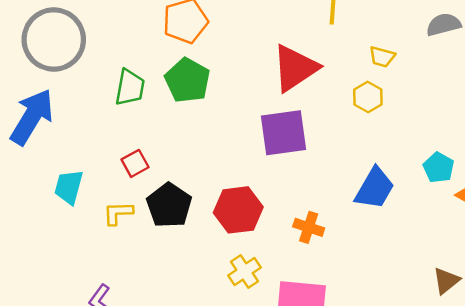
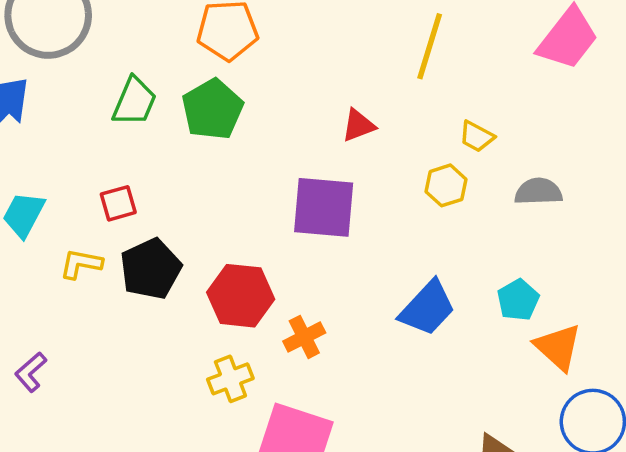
gray semicircle: (444, 25) -> (538, 192), moved
red triangle: (295, 68) -> (358, 125), size x0.5
orange cross: (309, 227) -> (304, 337), moved, turned 32

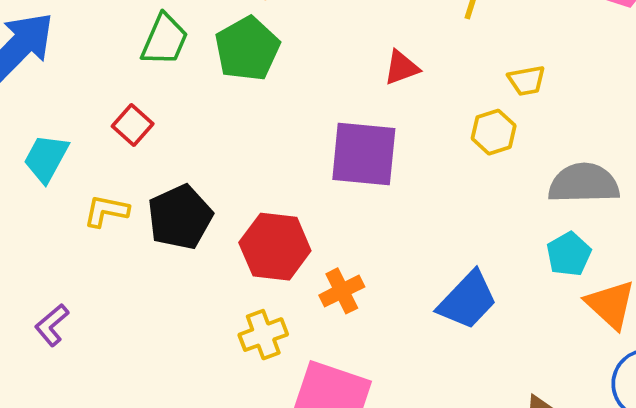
yellow trapezoid: (477, 136) -> (527, 81), turned -39
gray semicircle: (538, 192) -> (584, 183), moved, size x1.4
red square: (118, 203) -> (133, 125), moved, turned -33
blue trapezoid: (427, 308) -> (467, 300), moved

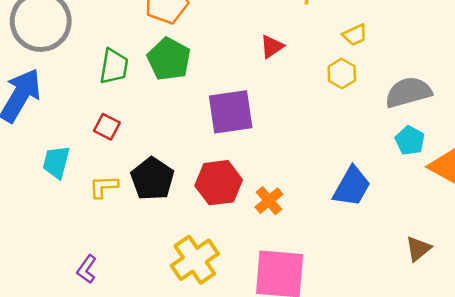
purple square: (364, 154) -> (231, 112), moved
yellow cross: (263, 335) -> (195, 260), moved, size x1.5

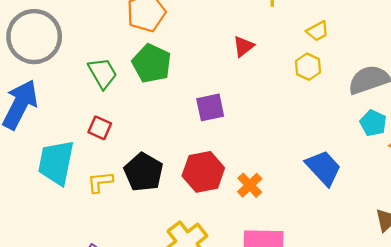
green trapezoid: (114, 66) -> (103, 73), turned -36
purple square: (231, 112) -> (210, 107), size x0.7
cyan trapezoid: (56, 162) -> (56, 163), size x1.5
blue trapezoid: (352, 187) -> (323, 168), turned -69

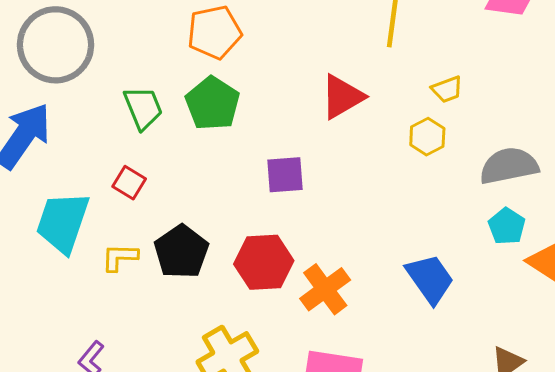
red triangle: (243, 46) -> (342, 97), size x1.5
orange cross: (250, 185) -> (325, 289), size x1.4

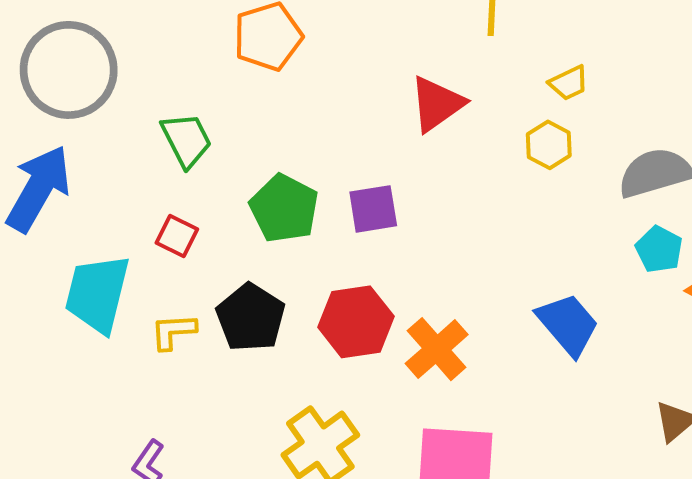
green pentagon: (213, 103) -> (284, 208), moved

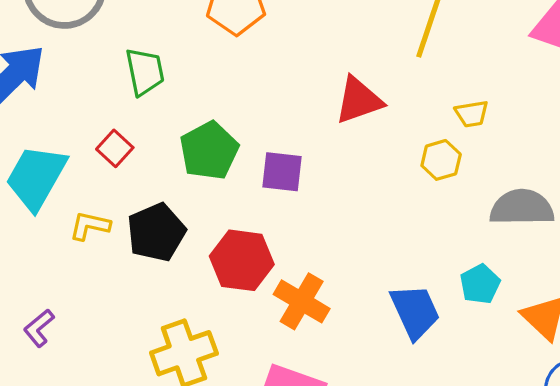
cyan pentagon: (659, 249) -> (480, 284), moved
orange cross: (437, 349) -> (302, 301), turned -34

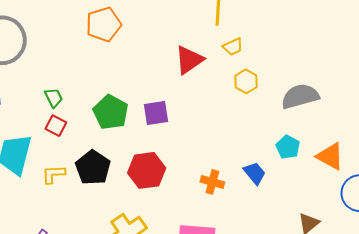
green trapezoid: (145, 72) -> (54, 98), moved, size x0.7
yellow trapezoid: (472, 114) -> (233, 47), moved
orange cross: (302, 301) -> (212, 182), moved, size x0.7
blue trapezoid: (415, 312) -> (255, 173), size x0.7

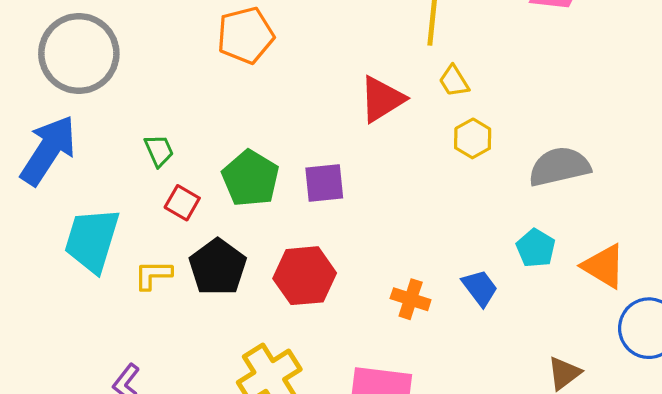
yellow trapezoid: (233, 47) -> (454, 81), turned 80
red square: (56, 126) -> (182, 203), moved

